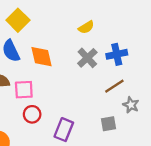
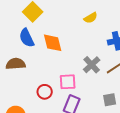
gray cross: (87, 58) -> (92, 65), moved
pink square: (24, 90) -> (68, 82), moved

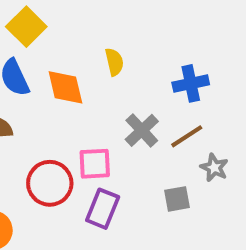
yellow semicircle: (91, 18) -> (114, 62), moved, turned -72
red circle: (45, 92) -> (50, 183), size x1.5

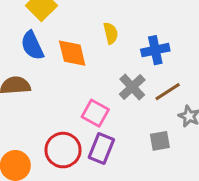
blue cross: (191, 83) -> (155, 50), moved
pink square: (95, 164) -> (95, 113), turned 32
red circle: (50, 183) -> (63, 150), moved

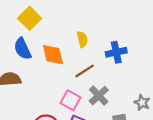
gray cross: (132, 87) -> (99, 96), moved
brown line: (168, 92) -> (85, 71), moved

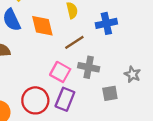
gray cross: (99, 96) -> (89, 67), turned -36

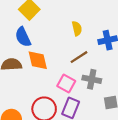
orange diamond: (42, 26) -> (38, 60), moved

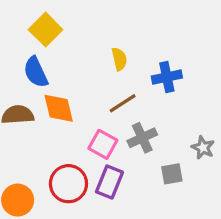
gray cross: (92, 79) -> (142, 138), turned -36

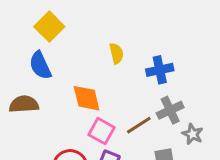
brown line: (123, 103) -> (139, 125), moved
orange diamond: (59, 108) -> (87, 98), moved
gray cross: (142, 138) -> (170, 110), moved

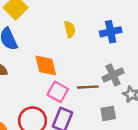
blue cross: (160, 70) -> (111, 32), moved
brown line: (139, 125) -> (88, 87), turned 30

